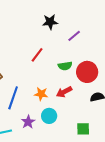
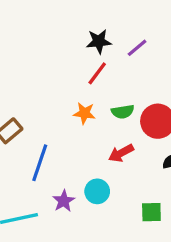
purple line: (74, 36) -> (137, 48), moved
red line: (37, 55) -> (97, 73), moved
orange star: (41, 94) -> (84, 113), moved

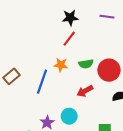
purple line: (137, 48) -> (107, 17), moved, turned 48
blue line: (40, 163) -> (42, 82), moved

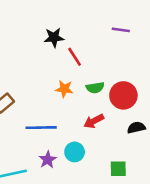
black star: (70, 18) -> (54, 38), moved
red line: (69, 39) -> (75, 57), turned -70
blue line: (42, 82) -> (41, 128), moved, turned 70

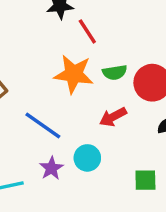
orange star: (64, 89) -> (74, 74), size x1.6
blue line: (41, 128) -> (43, 125), turned 36

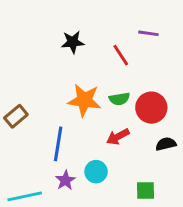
red line: (87, 31) -> (121, 55), moved
blue line: (43, 125) -> (58, 144), turned 64

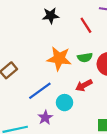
blue line: (58, 144) -> (40, 91), turned 45
cyan circle: (96, 172) -> (65, 103), moved

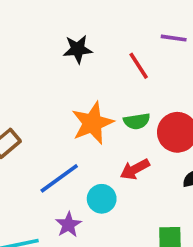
orange star: (59, 59) -> (92, 123), turned -30

